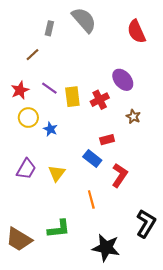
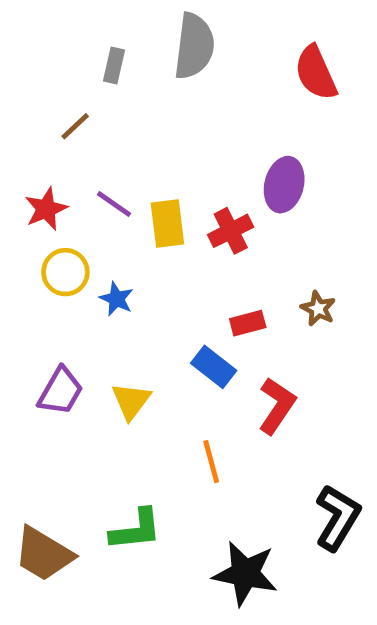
gray semicircle: (84, 20) -> (194, 46), turned 48
purple ellipse: (123, 80) -> (284, 185), turned 55
brown star: (133, 117) -> (318, 309), moved

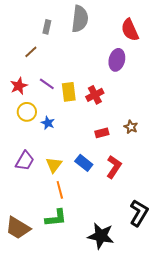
purple ellipse: (284, 185) -> (117, 60), moved
blue rectangle: (214, 367) -> (84, 163), moved
orange line: (211, 462) -> (60, 190), moved

